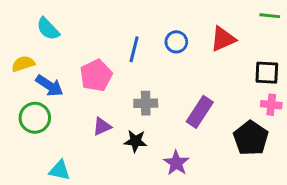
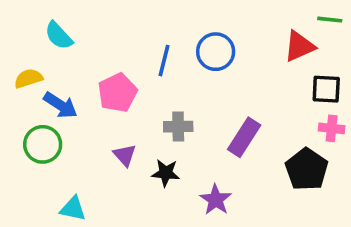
red triangle: (223, 39) -> (299, 46), moved
blue circle: (176, 42) -> (216, 52), size x1.4
purple triangle: (102, 127) -> (125, 155), turned -48

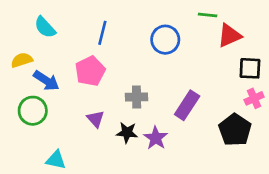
green line: (330, 20) -> (208, 15), moved
blue line: (164, 61) -> (102, 33), moved
pink cross: (332, 128) -> (254, 98), turned -30
purple star: (216, 200) -> (156, 138), moved

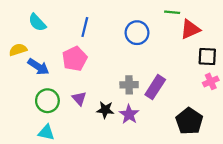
gray cross: (137, 97) -> (129, 85), moved
green circle: (33, 111) -> (47, 101), moved
black pentagon: (235, 130) -> (189, 121), moved

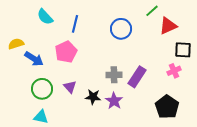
green line: (172, 12) -> (152, 11), turned -48
cyan semicircle: (37, 22) -> (45, 17), moved
pink cross: (211, 81) -> (174, 71), moved

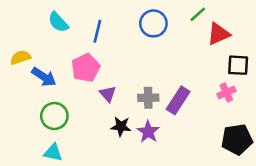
blue circle: (121, 29) -> (153, 23), moved
purple triangle: (70, 87) -> (108, 94), moved
black pentagon: (167, 107) -> (237, 139), moved, turned 30

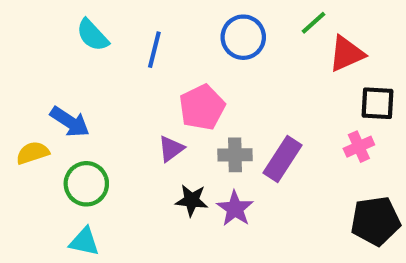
yellow semicircle: (20, 57) -> (33, 153), moved
pink pentagon: (86, 68) -> (202, 107), moved
purple triangle: (108, 94) -> (171, 149), turned 36

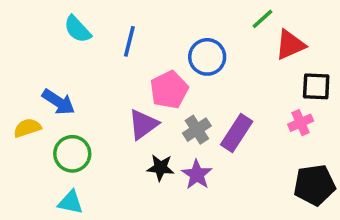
blue circle: (243, 37) -> (207, 57), moved
purple triangle: (171, 149) -> (143, 124), size x1.4
gray cross: (235, 155) -> (197, 130), turned -32

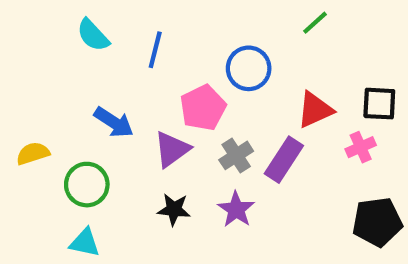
red triangle: (290, 45) -> (315, 110), moved
blue arrow: (58, 102) -> (114, 122), moved
black star: (160, 168) -> (174, 209), moved

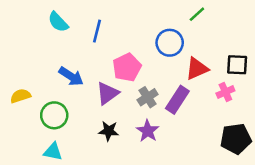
blue circle: (249, 68) -> (170, 43), moved

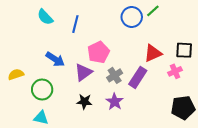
blue circle: (170, 43) -> (132, 17), moved

